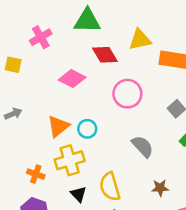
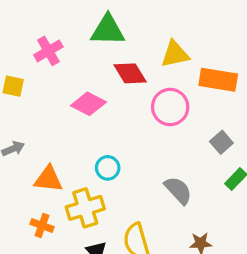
pink circle: (127, 94) -> (170, 107), moved
orange triangle: (58, 126) -> (48, 179), moved, turned 45

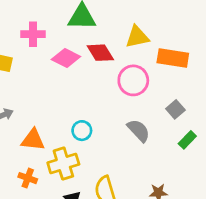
pink cross: (48, 51) -> (33, 34), turned 30
pink diamond: (88, 104) -> (66, 58), moved
gray semicircle: (178, 190) -> (139, 131), moved

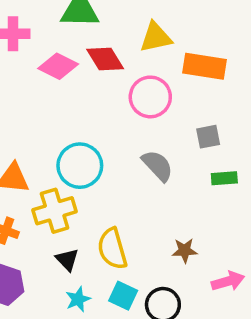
gray square: (175, 109) -> (208, 137), turned 30
cyan circle: (82, 131) -> (80, 166), size x1.6
green rectangle: (187, 140) -> (224, 178), turned 42

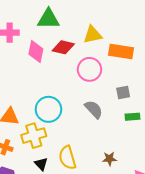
red diamond: (105, 59) -> (63, 47), turned -45
pink diamond: (58, 66) -> (36, 52), turned 75

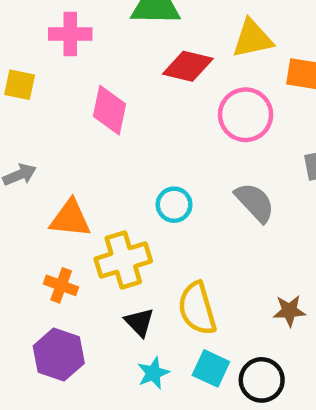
pink diamond: (36, 52) -> (109, 110), moved
cyan circle: (48, 109) -> (174, 205), moved, size x0.6

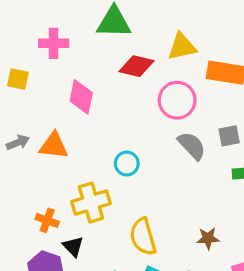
gray semicircle: (255, 202) -> (192, 146), moved
orange triangle: (70, 219) -> (54, 146), moved
black triangle: (139, 322) -> (73, 246), moved

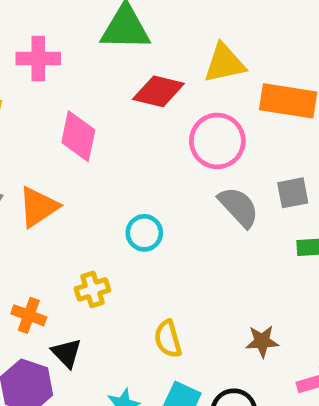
orange triangle: (54, 146) -> (38, 207), turned -40
yellow cross: (91, 203) -> (92, 289), size x0.6
yellow semicircle: (143, 237) -> (168, 339), size x0.7

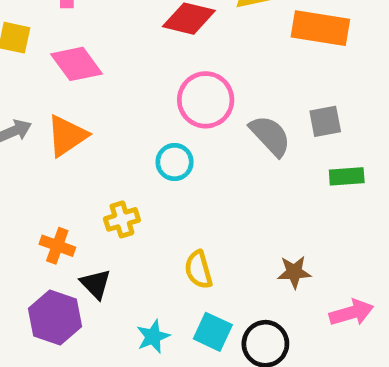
pink diamond: (78, 136) -> (76, 64), moved, turned -48
pink circle: (217, 141) -> (206, 100), moved

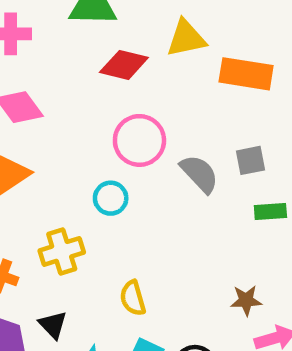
yellow cross: (122, 219) -> (62, 251), size x1.4
brown star: (294, 272) -> (246, 300), moved
black triangle: (96, 284) -> (53, 325), moved

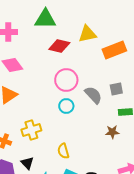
orange rectangle: (246, 74) -> (114, 50), turned -30
cyan circle: (111, 198) -> (66, 106), moved
brown star: (246, 300) -> (112, 132), moved

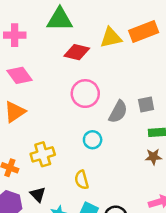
orange rectangle: (114, 50) -> (144, 32), moved
gray semicircle: (93, 95) -> (118, 112), turned 72
cyan circle: (66, 106) -> (93, 140), moved
brown star: (112, 132) -> (153, 157), moved

